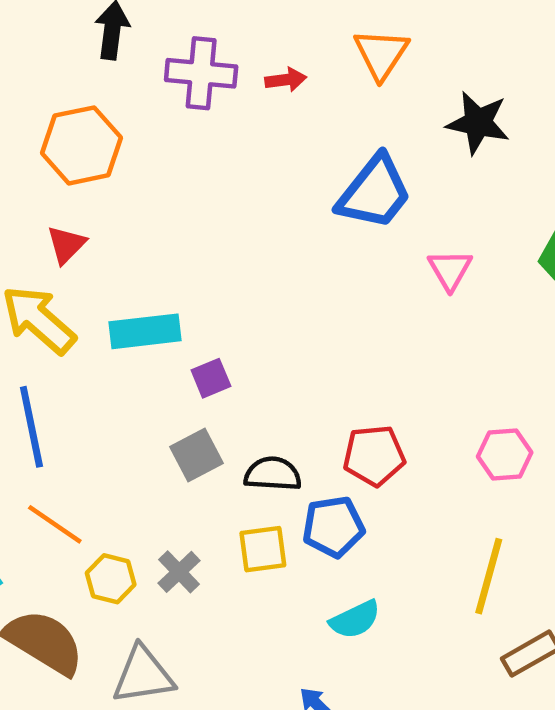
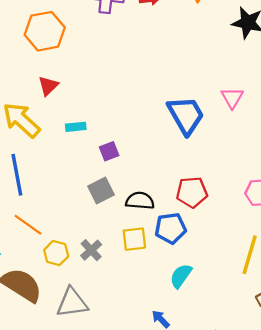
blue trapezoid: (374, 192) -> (186, 115), moved, turned -69
red triangle: (66, 245) -> (48, 86), moved
cyan rectangle: (145, 331) -> (76, 127), size x0.6
cyan semicircle: (355, 620) -> (181, 276), turned 150

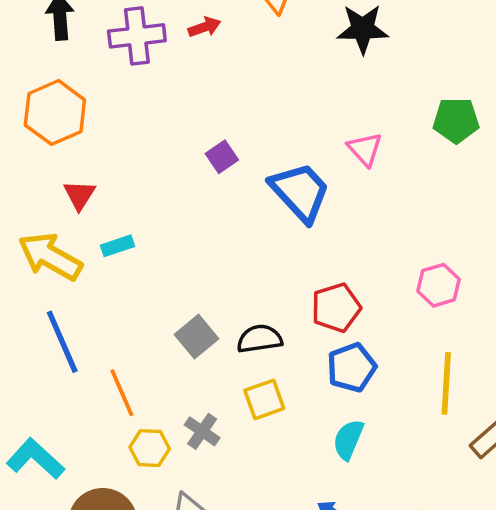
cyan rectangle: (76, 127) -> (118, 246), moved
purple square: (109, 151) -> (222, 157), moved
orange line: (28, 225) -> (122, 393), moved, turned 44
blue pentagon: (170, 228) -> (352, 367), moved

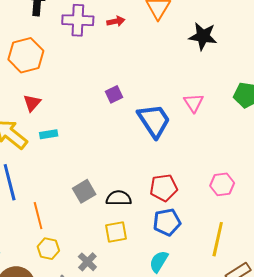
gray cross: (202, 431) -> (87, 262), moved

